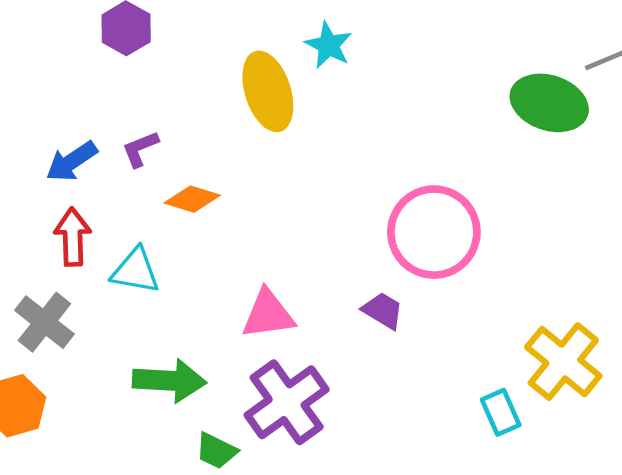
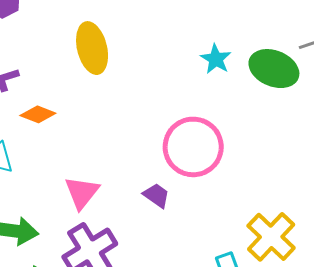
cyan star: (329, 45) -> (216, 59), moved
pink triangle: (268, 314) -> (82, 192), turned -48

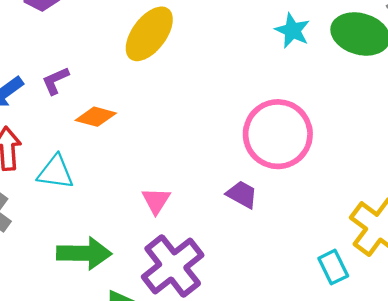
yellow ellipse: (92, 48) -> (149, 34), turned 57
pink triangle: (82, 192) -> (156, 201), size x0.7

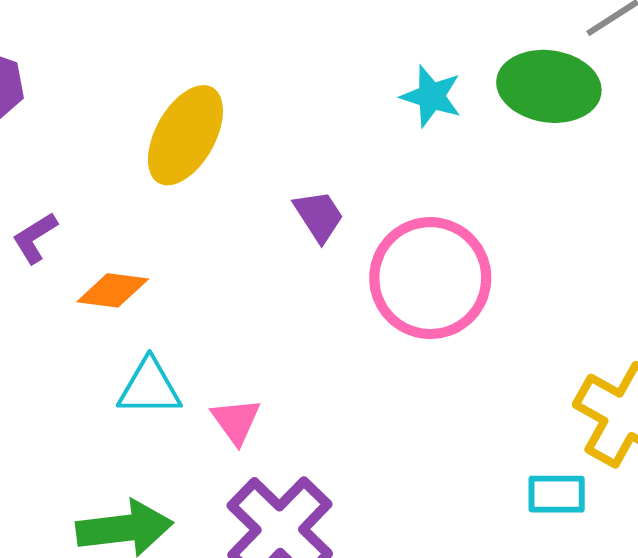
cyan triangle: (55, 172) -> (149, 387), moved
purple trapezoid: (242, 194) -> (319, 216), moved, turned 36
cyan rectangle: (333, 267) -> (557, 494), turned -56

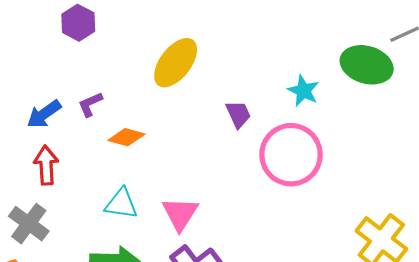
cyan star: (431, 96) -> (303, 91), moved
cyan triangle: (149, 387) -> (121, 204), moved
pink triangle: (236, 421) -> (180, 214), size x1.4

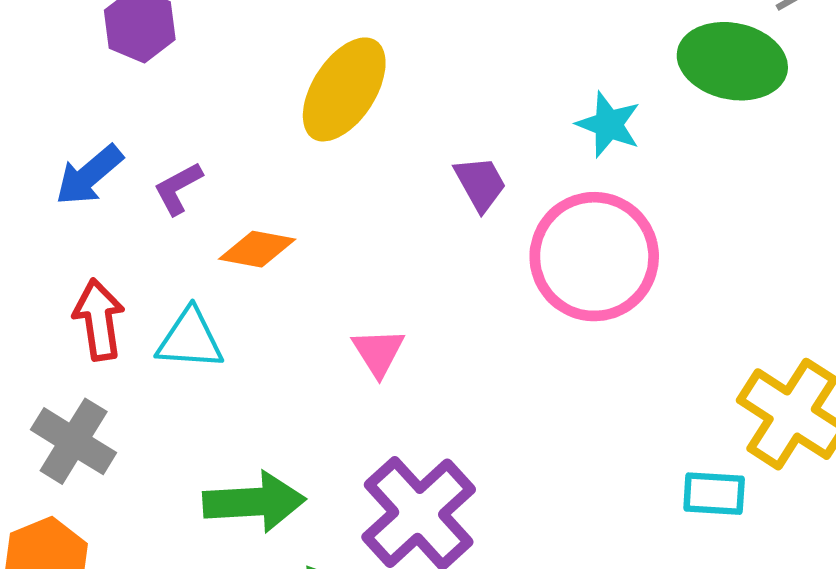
blue arrow: (44, 114) -> (89, 175), moved
cyan triangle: (121, 204) -> (190, 339), moved
pink triangle: (180, 214) -> (378, 352), moved, size x0.7

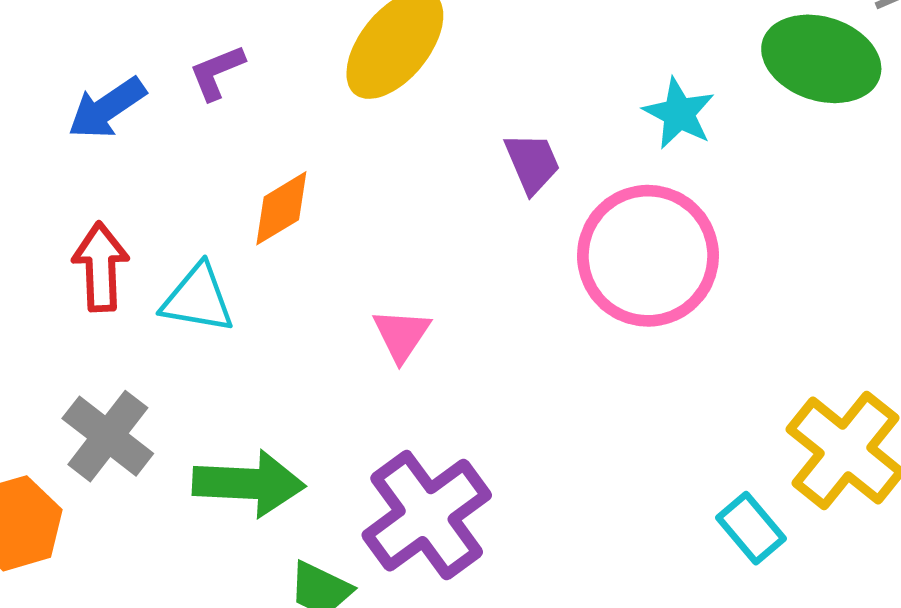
purple L-shape: (178, 188) -> (217, 72), moved
orange diamond: (257, 249) -> (281, 208), turned -48
gray cross: (74, 441) -> (108, 436), moved
cyan rectangle: (714, 494) -> (751, 528), turned 40

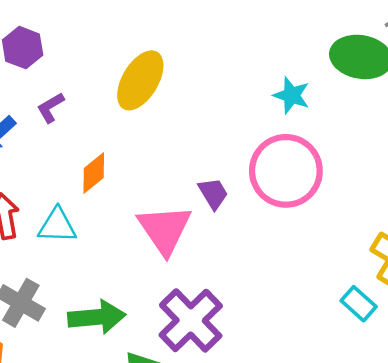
purple trapezoid: (532, 163) -> (213, 193), moved
pink triangle: (401, 335) -> (165, 229), size x1.8

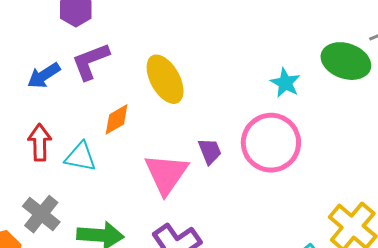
yellow ellipse: (140, 80) -> (165, 79), moved, turned -69
purple L-shape: (51, 108) -> (90, 61), size x1.6

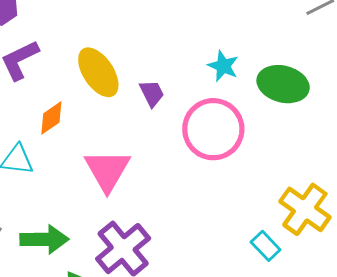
green ellipse: (346, 61) -> (283, 84), moved
purple trapezoid: (210, 151) -> (152, 93), moved

